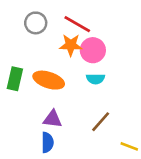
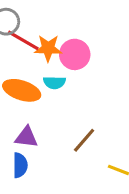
red line: (77, 24) -> (23, 40), moved
cyan semicircle: (95, 79) -> (54, 83), moved

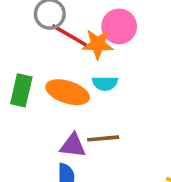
pink circle: (75, 54) -> (119, 26), moved
brown line: (84, 140) -> (103, 138), moved, turned 44

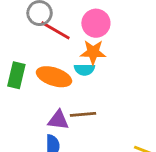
orange star: (98, 44) -> (93, 52), moved

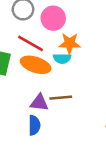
pink circle: (96, 23) -> (53, 18), moved
red line: (55, 30) -> (31, 43), moved

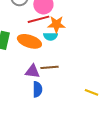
red line: (31, 43) -> (38, 19), moved, turned -45
blue semicircle: (34, 125) -> (37, 89), moved

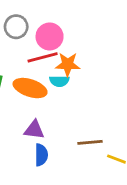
brown line: (49, 67) -> (90, 142), moved

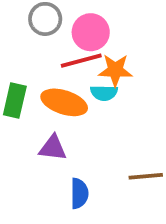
purple triangle: (34, 130) -> (53, 148), moved

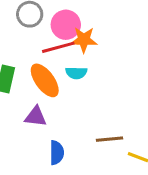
orange star: (115, 70) -> (84, 40), moved
orange ellipse: (64, 102) -> (45, 80), turned 36

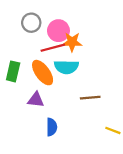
cyan semicircle: (76, 73) -> (66, 67), size x1.5
brown line: (109, 139) -> (90, 98), moved

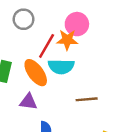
pink circle: (58, 31) -> (77, 24), moved
red line: (53, 48) -> (47, 46), turned -45

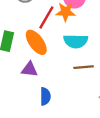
cyan semicircle: (61, 67) -> (76, 41), moved

